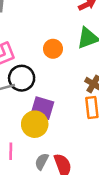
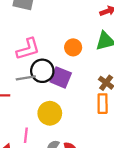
purple square: (42, 108) -> (61, 77), moved

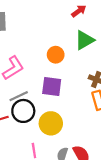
black circle: (42, 71) -> (23, 111), moved

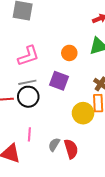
yellow circle: (51, 123) -> (83, 113), moved

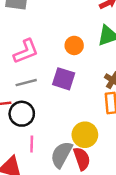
black circle: (28, 97) -> (22, 114), moved
yellow circle: (83, 113) -> (85, 135), moved
gray semicircle: (54, 145) -> (61, 155), size x1.6

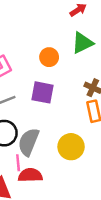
gray semicircle: (61, 155) -> (28, 142), moved
red semicircle: (82, 159) -> (30, 175), moved, turned -65

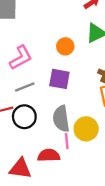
gray semicircle: (28, 142) -> (61, 119), moved, turned -30
pink line: (18, 163) -> (67, 141), moved

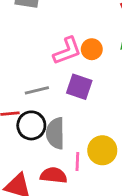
pink L-shape: (21, 58) -> (67, 51), moved
gray semicircle: (61, 119) -> (55, 133), moved

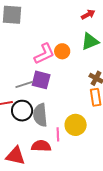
purple square: (79, 87) -> (41, 80), moved

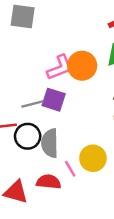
orange circle: (62, 51) -> (82, 66), size x1.5
pink line: (58, 134) -> (70, 169), turned -32

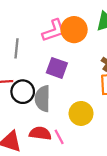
purple square: (54, 100) -> (57, 68), moved
gray line: (32, 104) -> (16, 48), moved, turned -72
pink line: (70, 169) -> (59, 137), moved

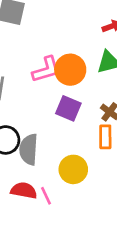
purple square: (57, 68) -> (68, 108), moved

